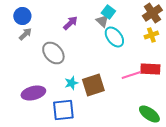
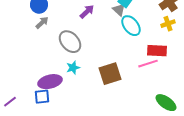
red rectangle: (150, 69) -> (157, 51), moved
cyan star: (71, 83) -> (73, 68), moved
blue square: (63, 110) -> (42, 97), moved, size x0.7

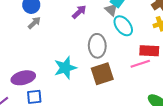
gray ellipse: (70, 42) -> (97, 46), moved, turned 40
cyan star: (73, 68) -> (65, 68), size x1.6
purple ellipse: (50, 82) -> (23, 78), moved

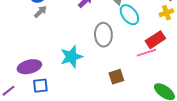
red rectangle: (149, 51) -> (155, 40), turned -36
brown square: (102, 74) -> (116, 77), moved, size x0.7

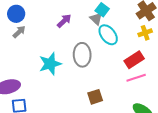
pink line: (146, 53) -> (136, 78), moved
cyan star: (71, 57) -> (50, 64), moved

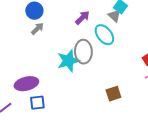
cyan ellipse: (108, 35) -> (104, 35), moved
gray ellipse: (82, 55) -> (83, 52), moved

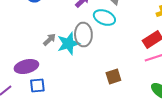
gray arrow: (37, 29) -> (49, 40), moved
cyan ellipse: (104, 35) -> (104, 18), turned -30

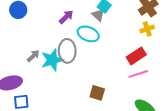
brown square: (113, 76) -> (97, 93), turned 35

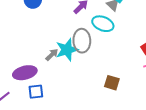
gray arrow: (33, 56) -> (52, 55), moved

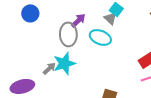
gray ellipse: (82, 41) -> (68, 34), moved

